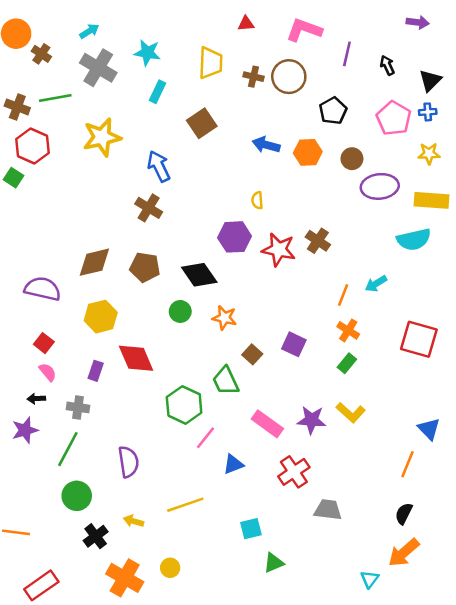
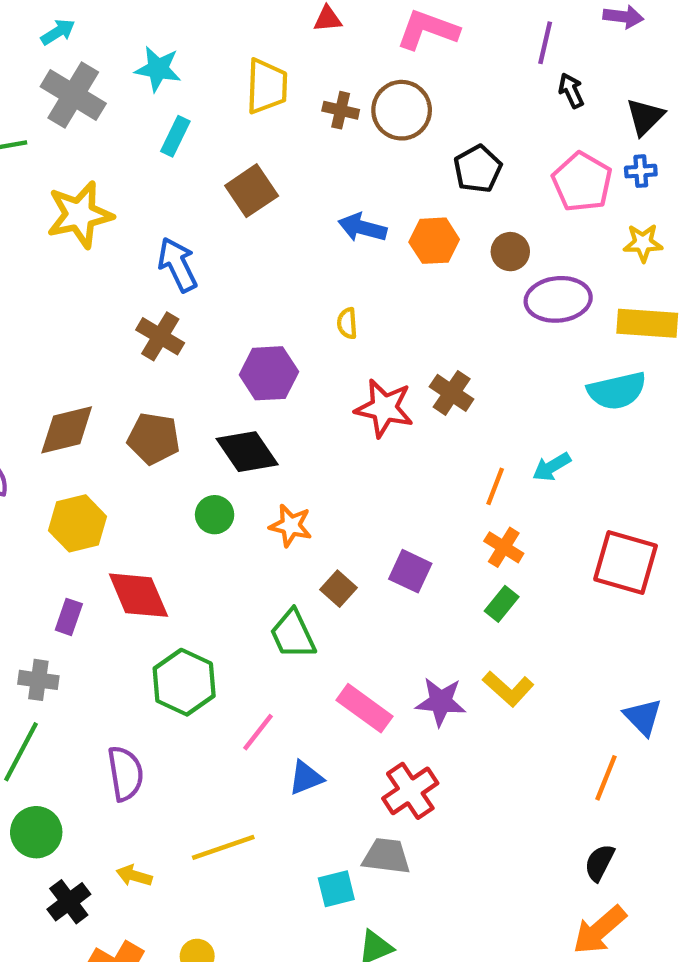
purple line: (347, 54) -> (545, 43), moved
purple hexagon: (235, 237) -> (269, 373), moved
green hexagon: (184, 405) -> (184, 682), moved
gray trapezoid: (328, 510) -> (386, 856), moved

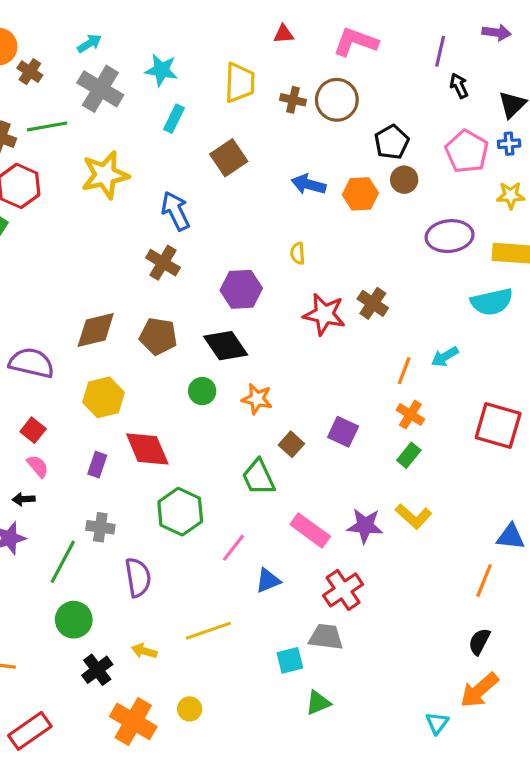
brown circle: (510, 252) -> (404, 180), moved
gray cross: (38, 680) -> (100, 527), moved
blue triangle: (643, 717) -> (511, 537), turned -40

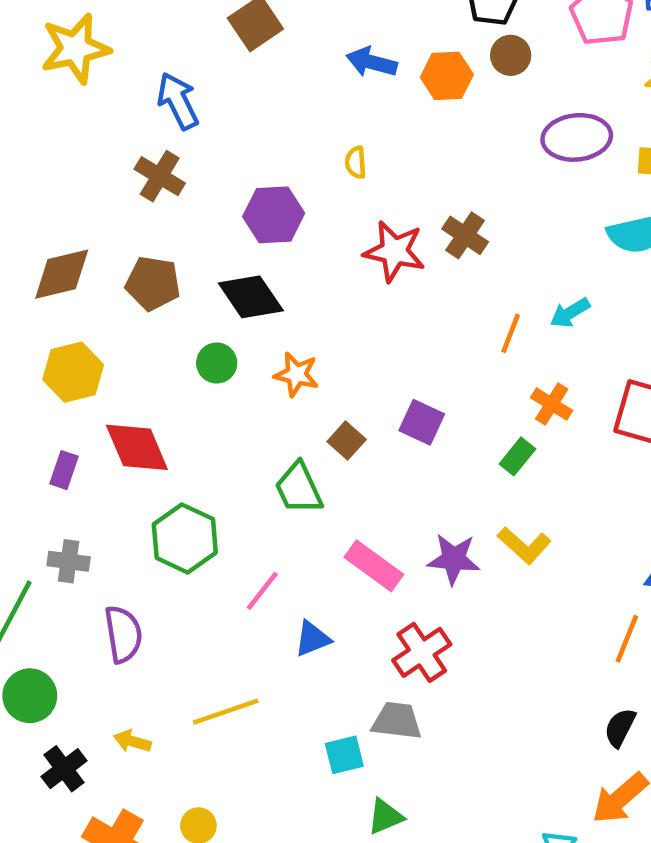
orange cross: (410, 415) -> (552, 404), moved

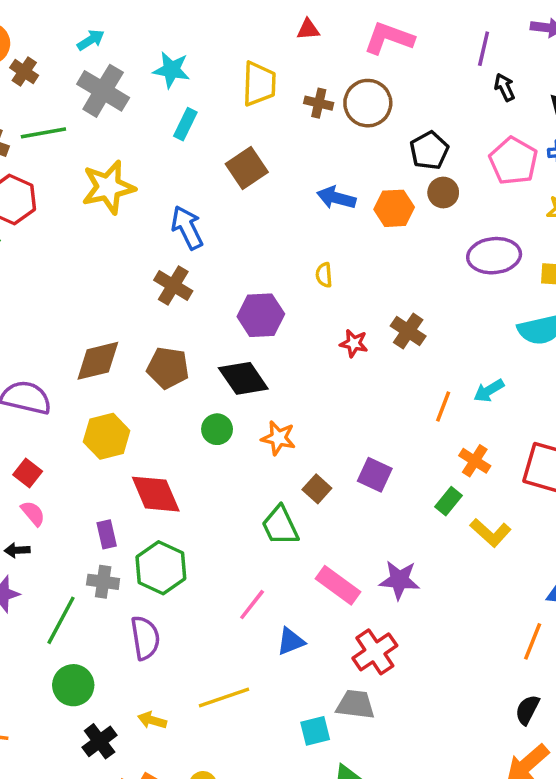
red star: (394, 251) -> (354, 343), size x0.6
purple rectangle: (64, 470) -> (107, 534), moved, turned -32
green hexagon: (185, 538) -> (161, 568), moved
yellow L-shape: (524, 545) -> (491, 533), moved

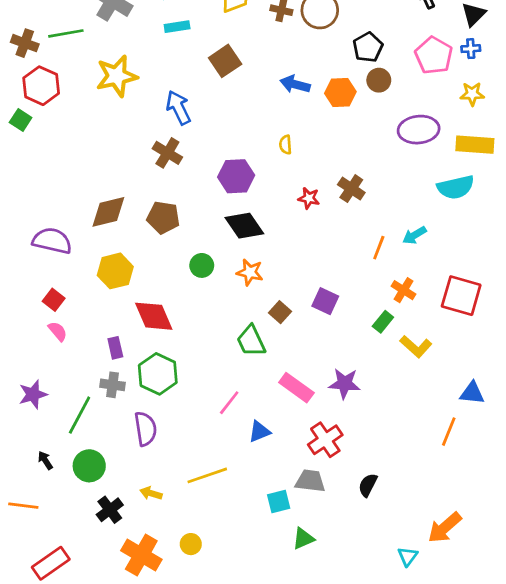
cyan rectangle: (185, 124) -> (177, 27), turned 55
black diamond: (243, 378) -> (244, 226), moved
black arrow: (17, 550) -> (45, 460), moved, turned 60
black semicircle: (527, 710) -> (368, 485), moved

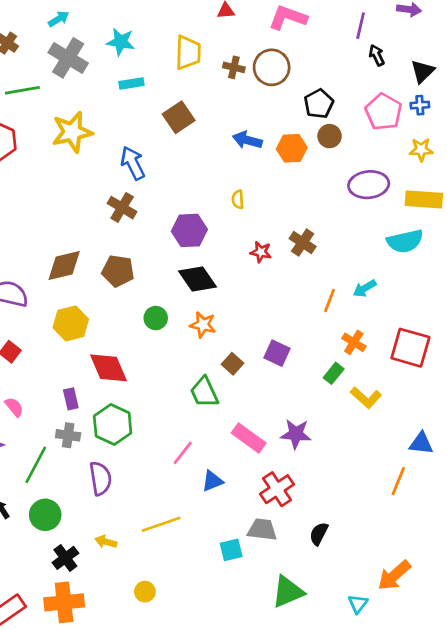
pink semicircle: (58, 331) -> (14, 407), moved
green triangle: (303, 539) -> (288, 592), moved, size x1.5
orange cross: (141, 555) -> (64, 602), moved, turned -36

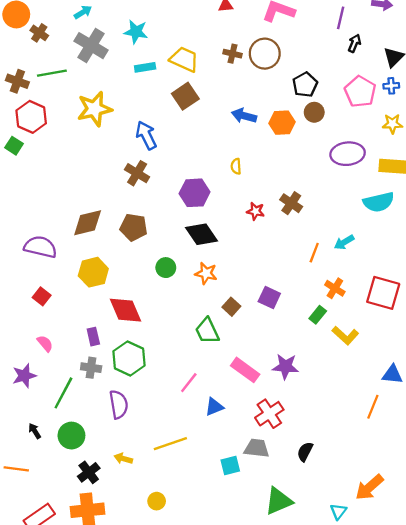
yellow trapezoid: (188, 53) -> (184, 59), moved, turned -68
black arrow: (377, 55) -> (354, 43), turned 48

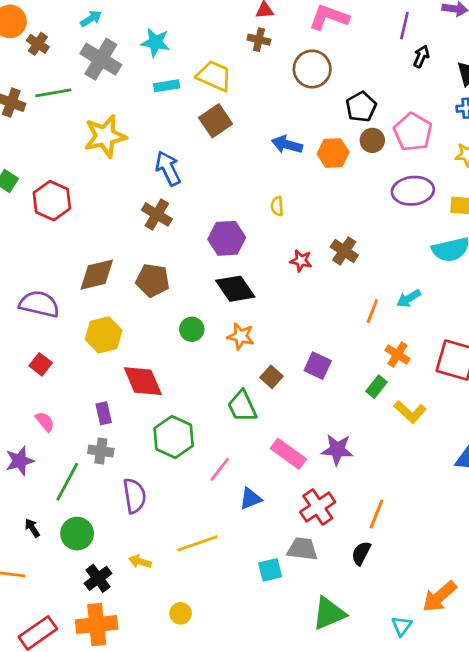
brown cross: (233, 54) -> (259, 40), moved
pink pentagon: (360, 92) -> (413, 132), moved
red hexagon: (31, 117) -> (52, 201), moved
green hexagon: (129, 358) -> (174, 437), moved
orange line: (373, 407) -> (377, 514), moved

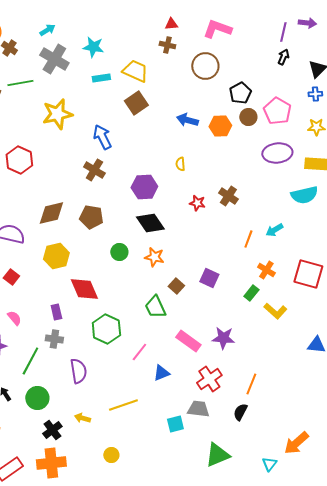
purple line: (404, 26) -> (283, 32), moved

